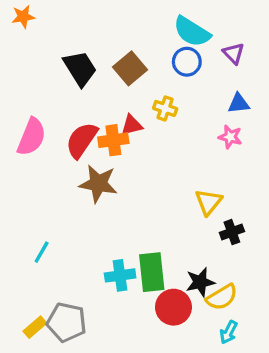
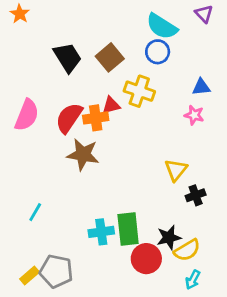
orange star: (23, 17) -> (20, 14), turned -30
purple triangle: (234, 53) -> (204, 14), moved
yellow cross: (165, 108) -> (139, 91), size x1.5

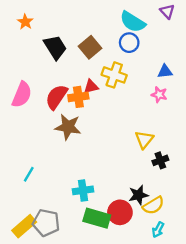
orange star: (20, 14) -> (25, 22), moved
green rectangle: (128, 229) -> (97, 218), moved, turned -68
yellow rectangle: (30, 275) -> (24, 226), size x1.5

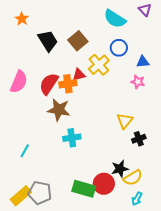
blue circle: (129, 43) -> (119, 48), moved
yellow cross: (114, 75) -> (99, 65), turned 30
cyan cross: (83, 190) -> (72, 138), moved

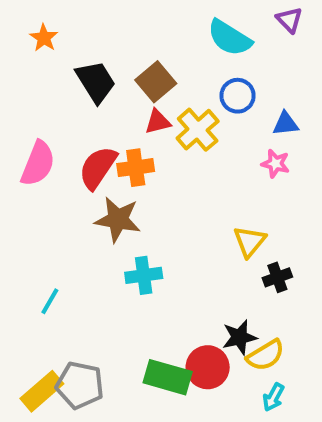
red triangle: (79, 75) -> (158, 122), moved

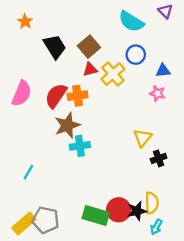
brown star: (118, 219) -> (67, 125), turned -30
cyan cross: (144, 275) -> (80, 146), moved
black star: (240, 337) -> (137, 211), moved
yellow semicircle: (265, 355) -> (152, 203), turned -60

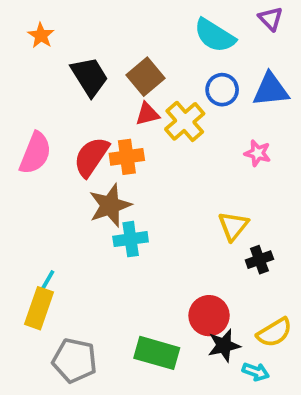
blue triangle: (163, 71) -> (271, 90), moved, size x1.5
yellow semicircle: (152, 203) -> (274, 332), moved, turned 60
red circle: (119, 210) -> (209, 316), moved
yellow rectangle: (24, 223) -> (39, 308), moved, turned -30
cyan arrow: (156, 227) -> (256, 372), turned -98

